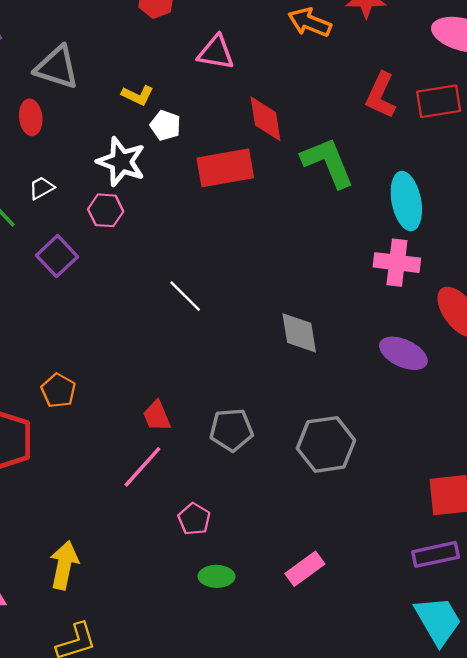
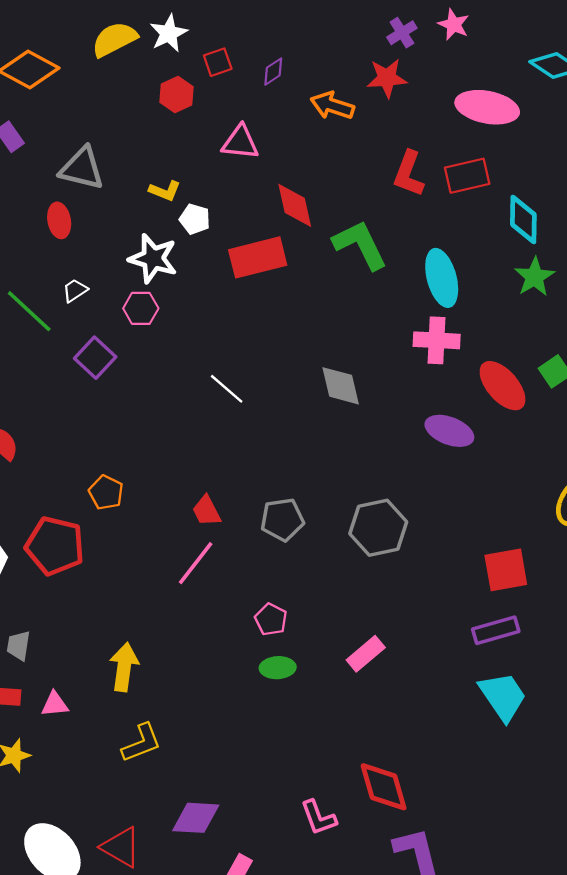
gray diamond: (299, 333) -> (341, 386), moved
pink pentagon: (194, 519) -> (271, 619), moved

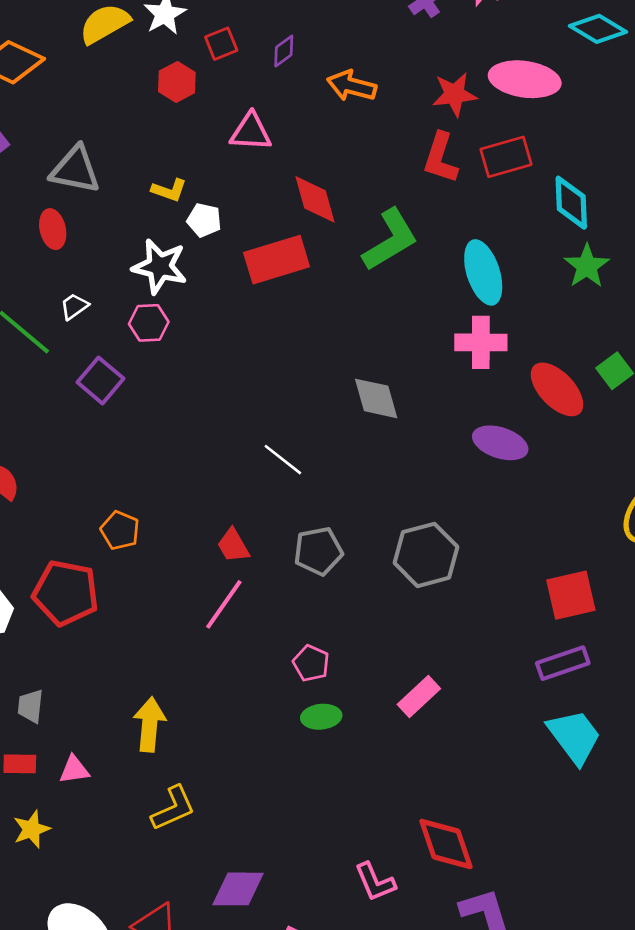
red star: (387, 78) -> (454, 94), moved
green L-shape: (360, 245) -> (390, 240), turned 88
white line: (227, 389) -> (283, 460), moved

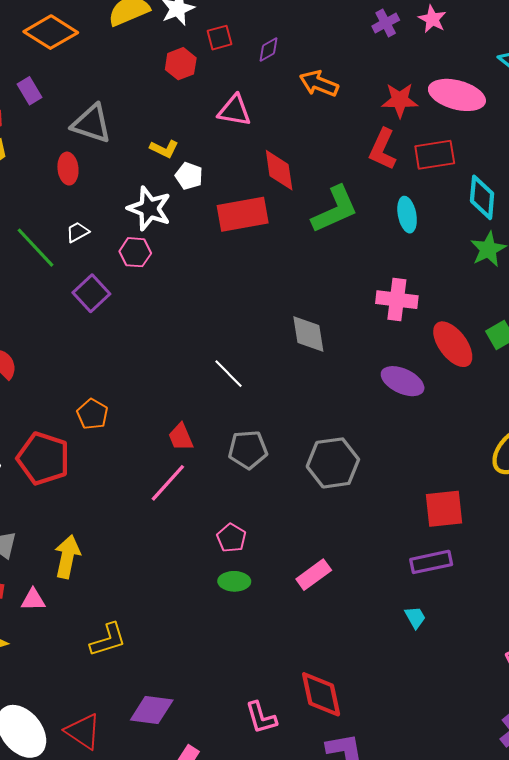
cyan ellipse: (483, 272) -> (407, 215), moved, size x0.7
yellow arrow: (150, 724) -> (67, 557), moved
cyan trapezoid: (574, 736) -> (415, 617), moved, size x0.5

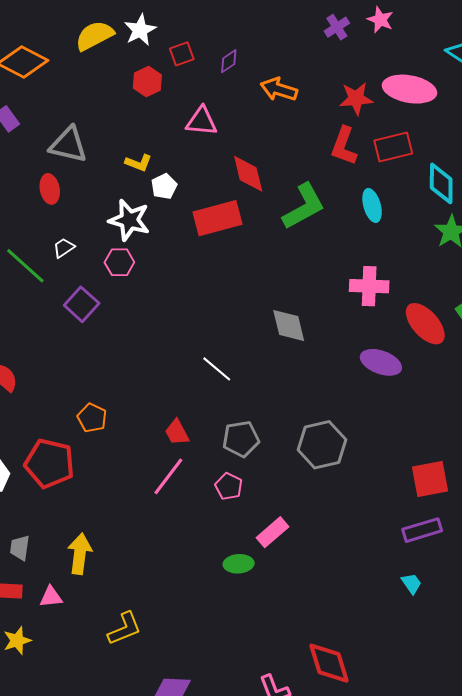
white pentagon: (189, 176) -> (164, 186), turned 30
pink pentagon: (231, 538) -> (229, 486), moved
pink rectangle: (314, 575) -> (273, 532), moved

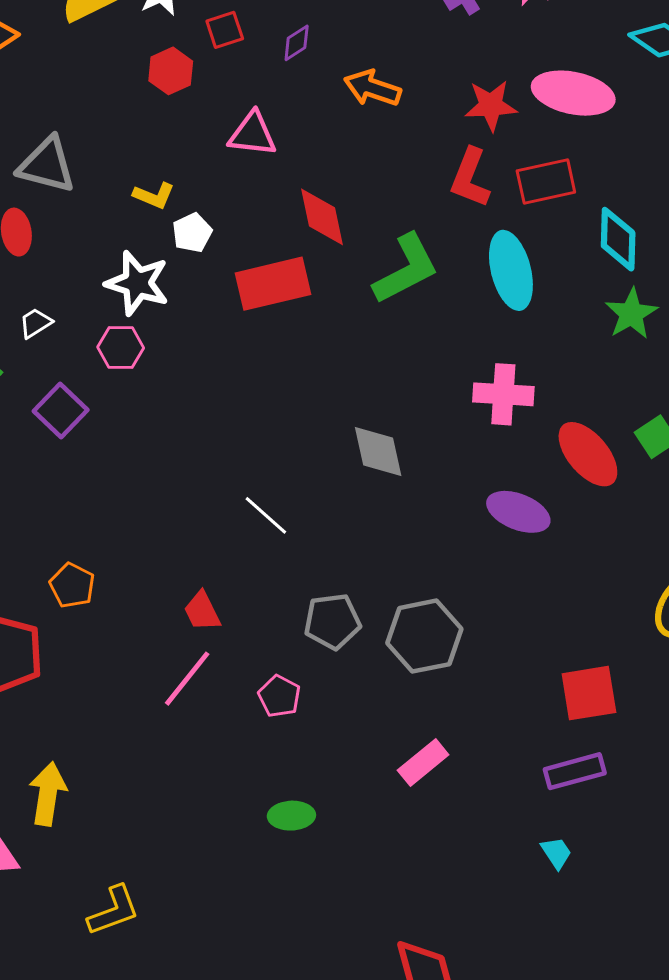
cyan ellipse: (372, 205) -> (511, 270), size x1.5
gray pentagon: (241, 439) -> (332, 621), moved
pink rectangle: (273, 532) -> (423, 763), moved

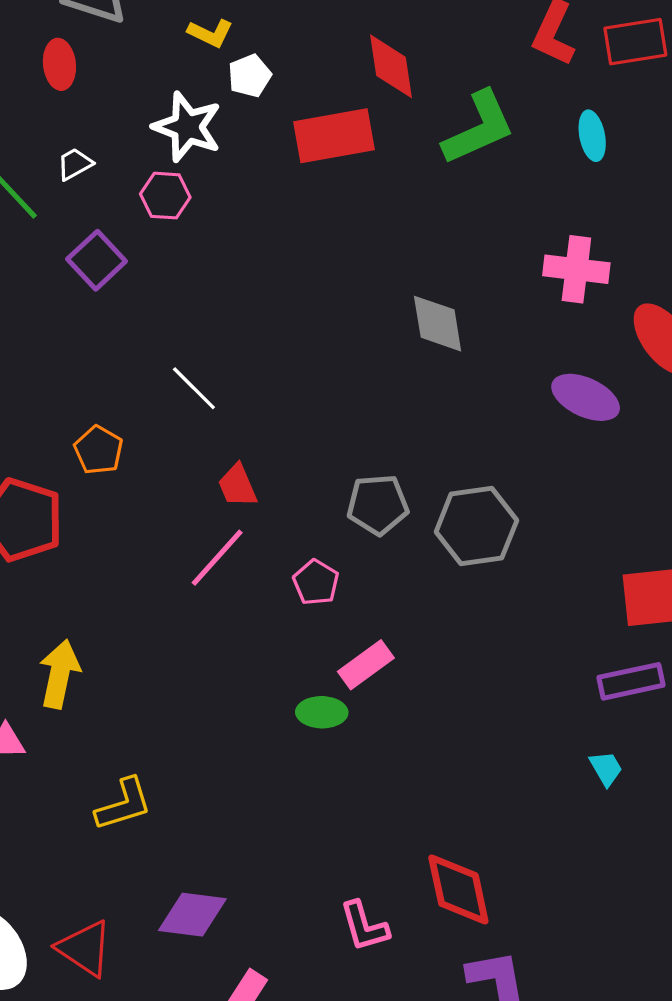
cyan ellipse: (511, 270) -> (592, 136), size x0.6
white line: (266, 515) -> (194, 388), moved
pink rectangle: (423, 763) -> (366, 665), moved

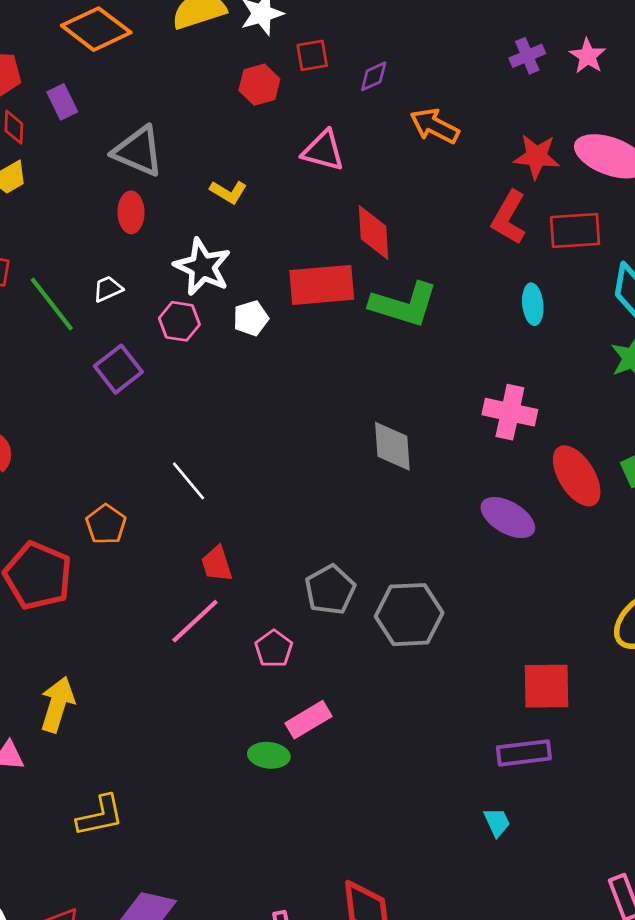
red ellipse: (59, 64) -> (131, 212), moved
white pentagon: (250, 76) -> (251, 318), moved
green L-shape: (479, 128) -> (404, 305), moved, turned 36
gray pentagon: (378, 505) -> (330, 590), turned -30

